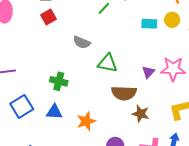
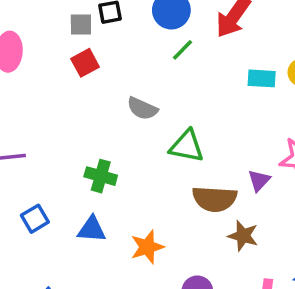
purple triangle: (148, 72) -> (259, 180), moved
blue square: (22, 106) -> (35, 219), size x0.7

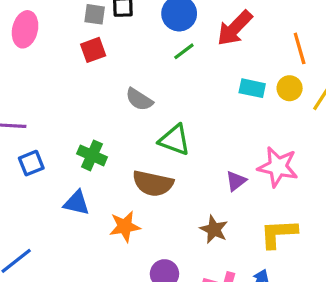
brown semicircle: (215, 199) -> (153, 183), moved
blue square: (35, 219) -> (31, 163), moved

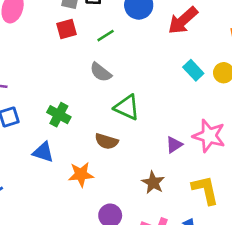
green line: (184, 51) -> (106, 36), moved
cyan rectangle: (252, 88) -> (193, 70), turned 30
brown semicircle: (153, 183) -> (107, 141), size x0.7
yellow L-shape: (278, 233) -> (205, 190), turned 76

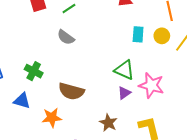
cyan rectangle: (193, 70) -> (138, 34), turned 49
green triangle: (127, 107) -> (124, 70), moved
brown semicircle: (107, 141) -> (71, 91), size x1.4

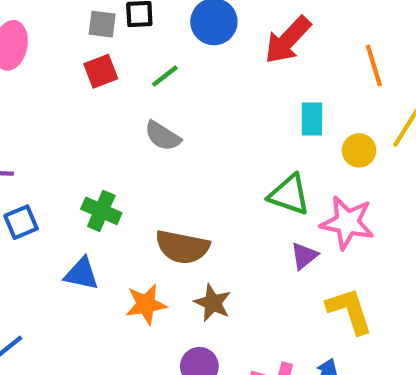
yellow circle: (162, 36) -> (359, 150), moved
purple triangle: (124, 93) -> (304, 256), moved
brown star: (108, 123) -> (213, 303), moved

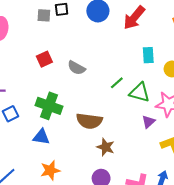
red square: (101, 71) -> (44, 59), moved
green line: (165, 76) -> (117, 83), moved
green cross: (101, 211) -> (49, 106), size x1.4
orange star: (146, 304) -> (50, 170), moved

